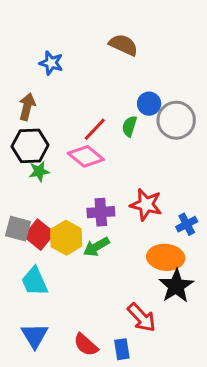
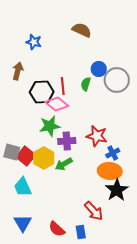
red line: (95, 129) -> (63, 86), turned -48
black hexagon: (30, 146) -> (42, 92), moved
green star: (39, 171) -> (50, 126), moved, size x1.5
blue cross: (187, 224) -> (113, 153), moved

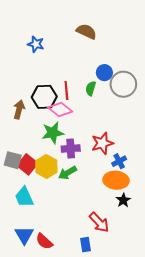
brown arrow: (18, 71) -> (19, 110), moved
red star: (97, 136) -> (102, 143), turned -30
black star: (117, 190) -> (123, 200), size x0.6
red semicircle: (57, 229) -> (44, 241), moved

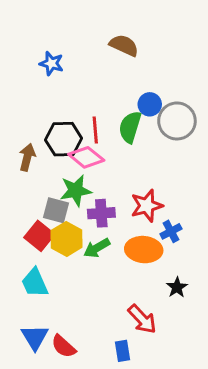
green semicircle: (91, 88) -> (130, 127), size x1.5
gray square: (13, 160) -> (56, 210), moved
orange ellipse: (116, 180) -> (144, 250), moved

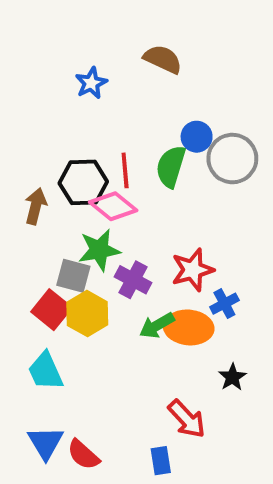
blue star: (51, 64) -> (91, 83), moved, turned 30
purple cross: (101, 213) -> (133, 280), turned 32
green arrow: (97, 248) -> (157, 325), moved

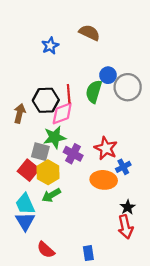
pink diamond: (113, 206) -> (62, 113), turned -60
red star: (193, 270) -> (106, 148), turned -30
green arrow: (157, 325) -> (51, 195), moved
red arrow: (187, 419) -> (125, 227), moved, turned 30
blue triangle: (46, 443) -> (25, 221), moved

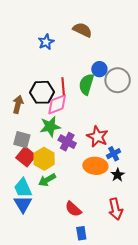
gray square: (40, 152) -> (22, 140), moved
black star: (128, 207) -> (118, 175), moved
red semicircle: (46, 250) -> (73, 209), moved

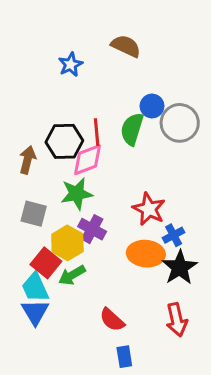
purple cross: (67, 142) -> (92, 229), moved
red square: (26, 157) -> (46, 263), moved
black star: (118, 175) -> (180, 267), size x1.6

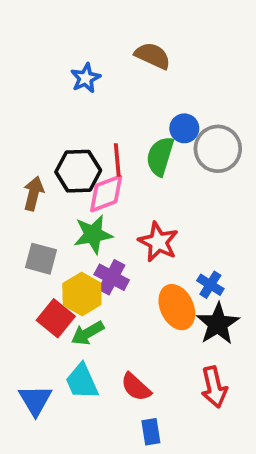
red star: (149, 209) -> (158, 242), moved
blue cross: (174, 235) -> (210, 285), turned -30
orange ellipse: (146, 254) -> (177, 307), turned 60
cyan trapezoid: (35, 287) -> (82, 382), moved
blue triangle: (35, 312) -> (35, 400), moved

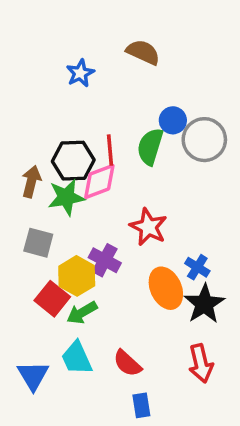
green star: (93, 234) -> (66, 197), moved

